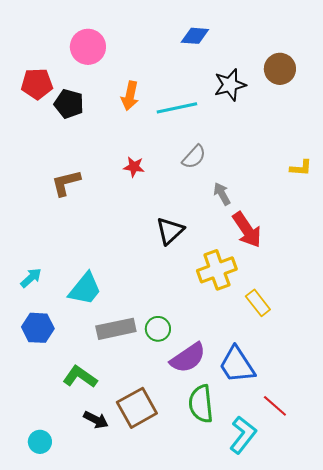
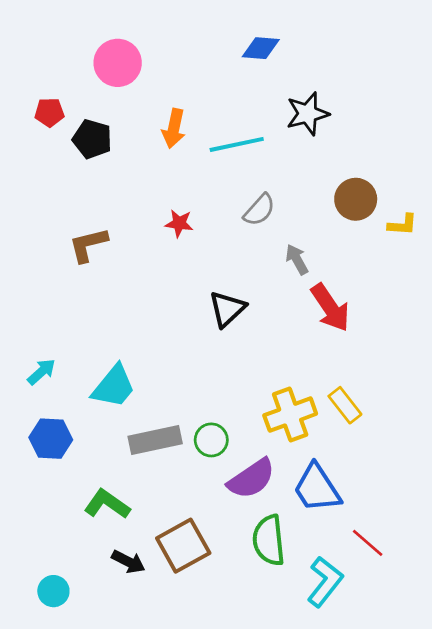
brown circle: (280, 69) -> (356, 199), moved
red pentagon: (37, 84) -> (49, 112), size x0.7
yellow cross: (217, 270) -> (290, 415), moved

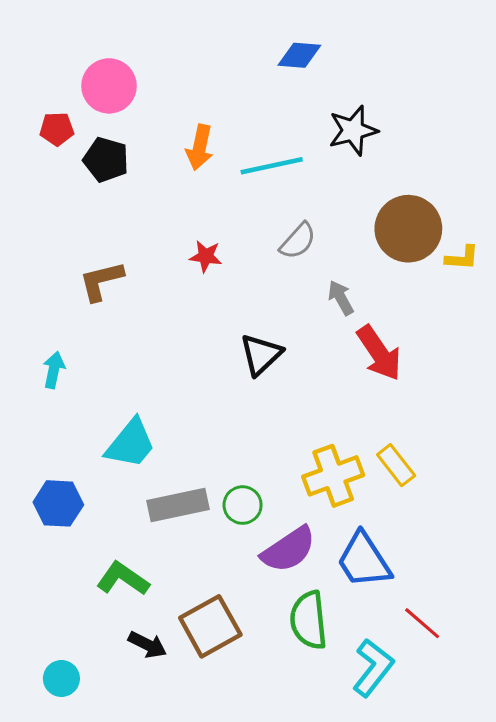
pink circle: (118, 63) -> (109, 86), moved
brown circle: (356, 199) -> (408, 229), size x1.4
cyan arrow: (41, 372) -> (54, 370), moved, turned -36

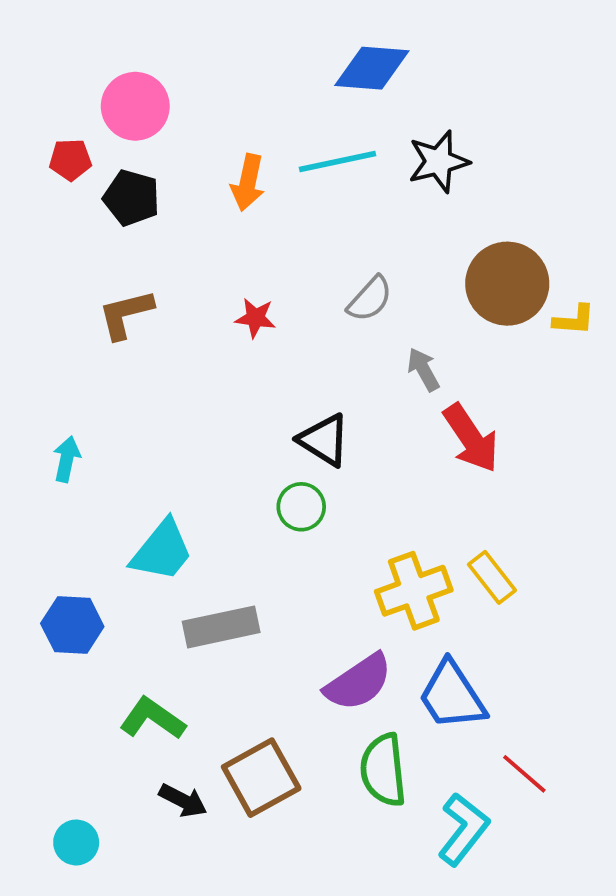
blue diamond: (299, 55) -> (372, 68), size x1.4
cyan line: (272, 166) -> (337, 162), moved
brown L-shape: (101, 281) -> (126, 314), moved
black triangle: (261, 355) -> (324, 440), turned -45
green circle: (243, 505) -> (301, 507), moved

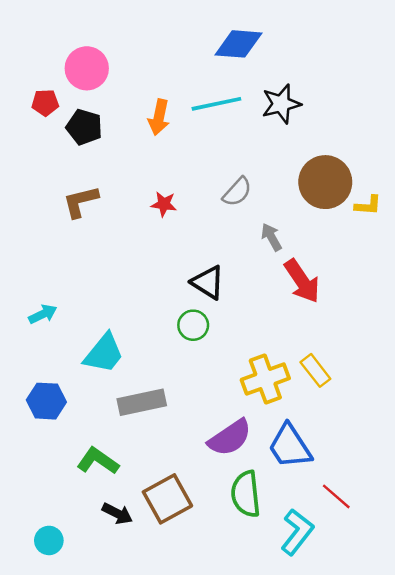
cyan arrow: (67, 459) -> (43, 314), moved, turned 52

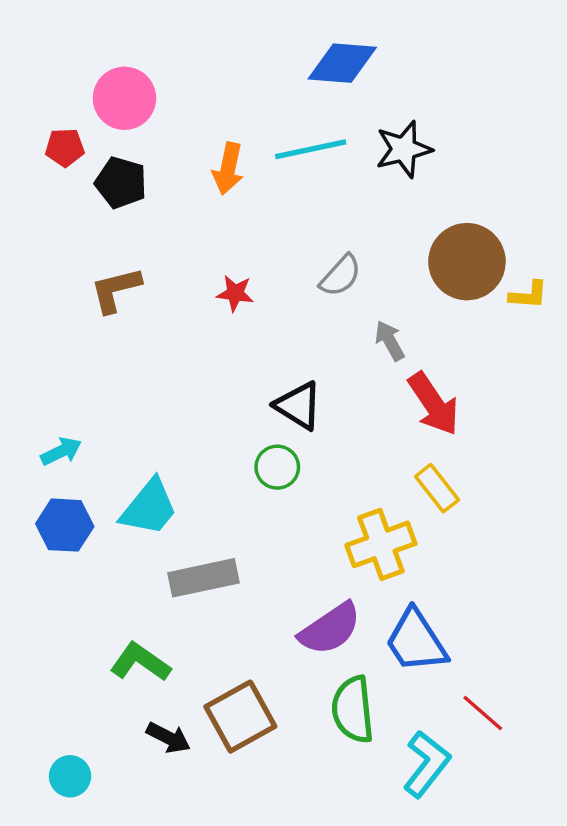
yellow rectangle: (315, 370) -> (437, 488), moved
blue hexagon: (46, 401) -> (65, 525), moved

